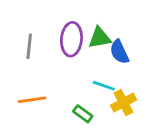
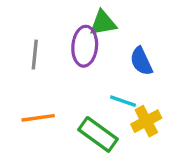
green triangle: (100, 38) -> (103, 23), moved
green rectangle: (83, 114) -> (98, 134), size x1.6

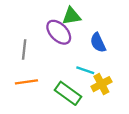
purple ellipse: (85, 46) -> (59, 32), turned -50
gray line: (35, 55) -> (24, 50), moved

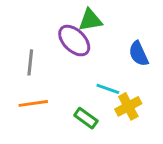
blue semicircle: (98, 43) -> (139, 54), moved
green rectangle: (68, 93) -> (86, 118), size x0.7

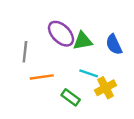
green triangle: (90, 20) -> (83, 41), moved
orange line: (33, 103) -> (42, 77), moved

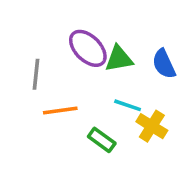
yellow cross: (105, 88) -> (152, 126), turned -30

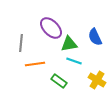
green triangle: (119, 59) -> (69, 44), moved
yellow cross: (152, 126) -> (97, 80), moved

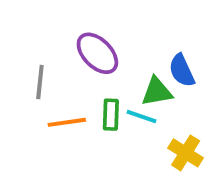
green triangle: (69, 44) -> (157, 92), moved
green rectangle: (59, 81) -> (111, 115), moved, turned 56

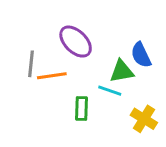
green rectangle: (111, 115) -> (82, 108), moved
orange line: (67, 122) -> (52, 76), moved

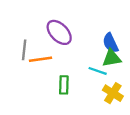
green triangle: (122, 71) -> (112, 58), moved
cyan line: (110, 91) -> (98, 71), moved

